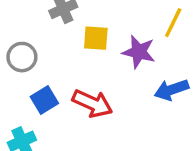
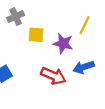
red arrow: (92, 103) -> (53, 76), moved

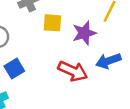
purple star: (63, 43) -> (84, 33), turned -30

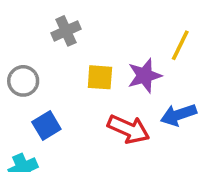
yellow square: (52, 23) -> (100, 77), moved

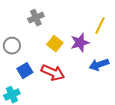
yellow square: (100, 77) -> (55, 44), turned 35
red arrow: (128, 129) -> (53, 73), moved

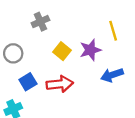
yellow line: (100, 26) -> (113, 31), turned -42
red arrow: (53, 73) -> (60, 84), turned -30

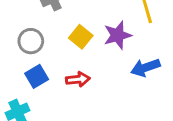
gray circle: (13, 53) -> (31, 41), moved
red arrow: (60, 84) -> (78, 79), size x0.7

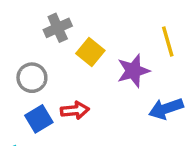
yellow square: (81, 37) -> (90, 52), moved
red arrow: (78, 79) -> (75, 110), moved

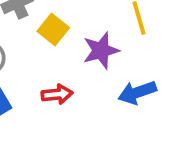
red arrow: (75, 110) -> (57, 94), moved

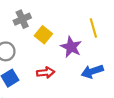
purple star: (101, 50) -> (71, 47), turned -30

